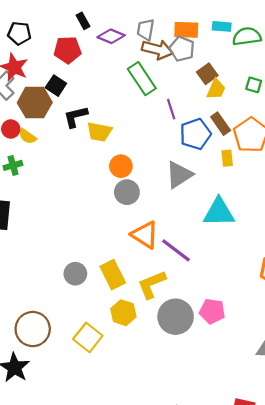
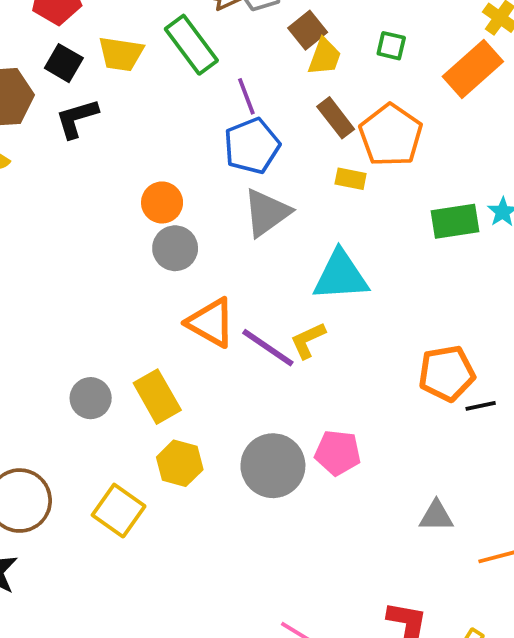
black square: (56, 86) -> (64, 63), moved
yellow trapezoid: (99, 132) -> (121, 54), moved
blue pentagon: (195, 134) -> (252, 146), moved
yellow rectangle: (227, 158) -> (351, 179), turned -70
yellow L-shape: (152, 284) -> (308, 340), moved, size x0.7

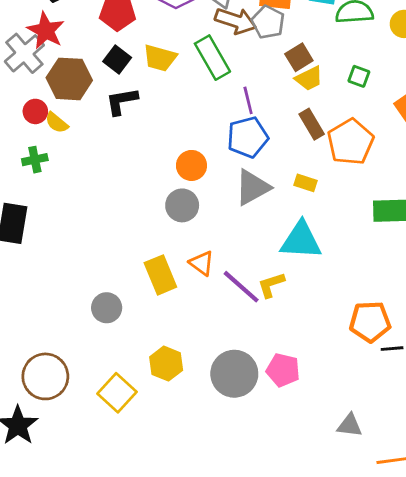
yellow trapezoid: (325, 57) -> (309, 78), turned 36
yellow rectangle: (351, 179) -> (306, 183), moved
orange circle: (162, 202) -> (191, 165), moved
orange triangle: (211, 323) -> (202, 263), size x0.7
yellow rectangle: (157, 397) -> (160, 275), moved

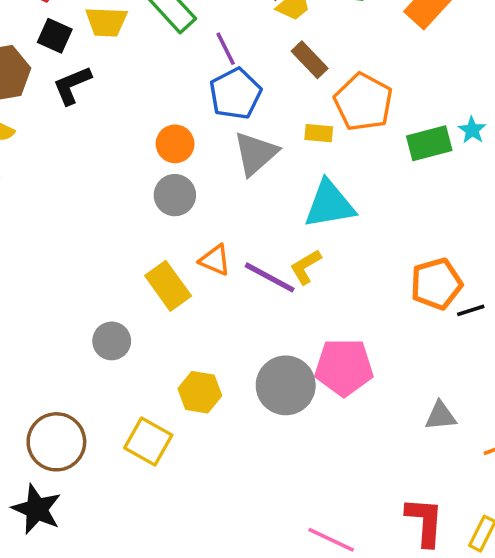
orange pentagon: (350, 142) -> (363, 102), moved
pink pentagon: (283, 370) -> (344, 367), size x1.4

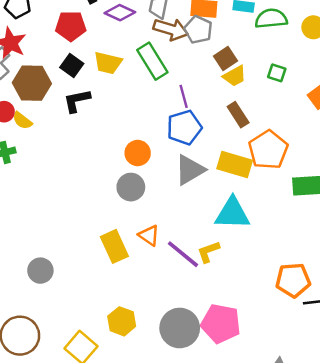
yellow rectangle: (319, 133) -> (235, 165), size x1.8
gray circle: (112, 341) -> (40, 271), moved

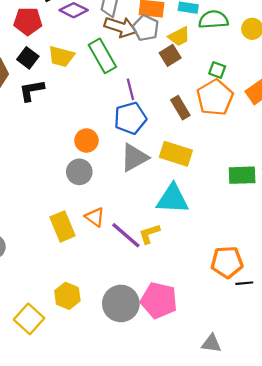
yellow trapezoid: (235, 76) -> (179, 36), moved
orange pentagon: (268, 150) -> (215, 97), moved

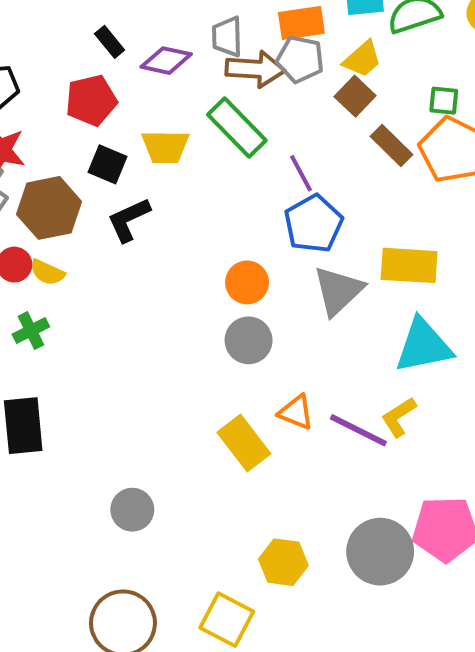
brown rectangle: (180, 108) -> (392, 145), moved

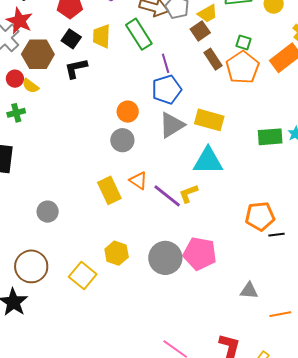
yellow trapezoid: (165, 147) -> (102, 36), turned 80

